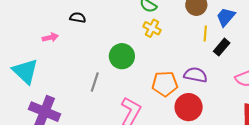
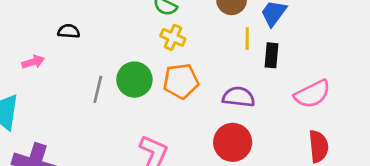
black rectangle: (222, 47) -> (272, 55), turned -30
gray line: (95, 82) -> (98, 89), moved
orange pentagon: (165, 84) -> (181, 81), moved

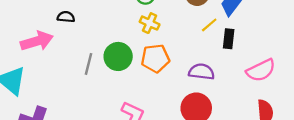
yellow line: (247, 39) -> (209, 25), turned 48
pink arrow: (33, 62) -> (37, 41), size x1.8

